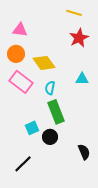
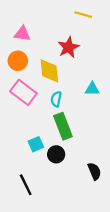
red star: (79, 38) -> (69, 47), moved
yellow diamond: (44, 63) -> (49, 71), turned 30
black line: (23, 164) -> (26, 185), turned -72

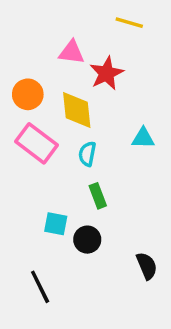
pink triangle: (22, 34) -> (72, 52), moved
green rectangle: (63, 126) -> (98, 196), size x0.6
cyan square: (36, 144) -> (56, 224), turned 35

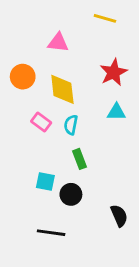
red star: (106, 73) -> (113, 72), moved
pink rectangle: (37, 143) -> (41, 122), moved, size x0.6
black line: (40, 287) -> (51, 233), moved, turned -56

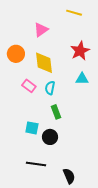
pink triangle: (58, 43) -> (41, 30), turned -42
black semicircle: (119, 216) -> (69, 176), moved

